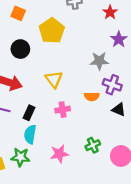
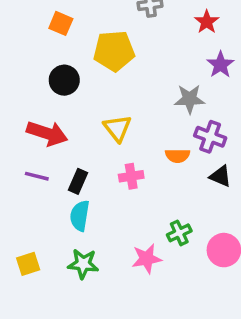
yellow pentagon: (52, 31) -> (114, 51), turned 30
pink star: (59, 154) -> (147, 259), moved
green star: (20, 157) -> (83, 264), moved

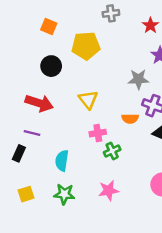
black rectangle: (78, 181) -> (19, 153), moved
green cross: (179, 233) -> (112, 151), moved

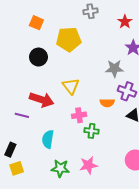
red arrow: (39, 103) -> (42, 100), moved
green cross: (112, 151) -> (92, 131), turned 32
black rectangle: (19, 153) -> (10, 150), moved
green star: (64, 194) -> (60, 168), moved

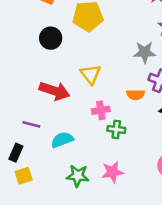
purple line: (22, 115) -> (31, 124), moved
cyan semicircle: (48, 139) -> (62, 140), turned 60

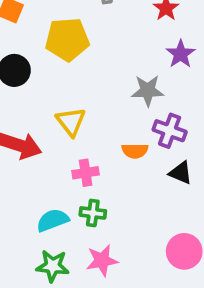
green cross: (116, 129) -> (93, 213), moved
cyan semicircle: (62, 140) -> (53, 220), moved

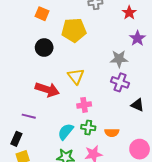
purple cross: (170, 131) -> (120, 82), moved
orange semicircle: (135, 151) -> (112, 133), moved
cyan semicircle: (53, 220) -> (66, 132), turned -30

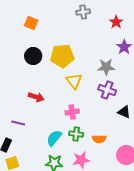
yellow pentagon: (74, 30) -> (62, 56), moved
yellow triangle: (76, 76) -> (74, 81), moved
red arrow: (47, 90) -> (36, 97), size x0.7

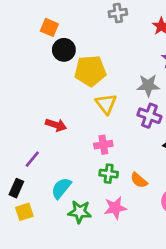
black circle: (33, 56) -> (64, 50), moved
purple line: (18, 123) -> (32, 159), turned -64
cyan semicircle: (54, 138) -> (61, 188), moved
orange semicircle: (99, 139) -> (139, 180), turned 40

